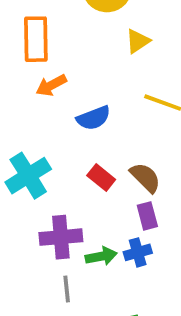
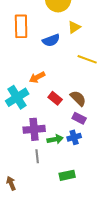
orange arrow: (51, 85) -> (37, 77), moved
blue semicircle: (94, 118) -> (51, 40), moved
purple rectangle: (147, 216) -> (79, 118), turned -48

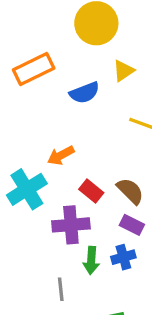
orange rectangle: (21, 26) -> (34, 69), turned 65
purple cross: (34, 129) -> (71, 225), moved
green arrow: (55, 139) -> (91, 260), turned 105

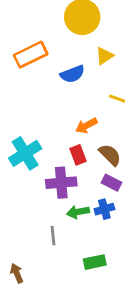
orange arrow: (61, 155) -> (86, 126), moved
red rectangle: (91, 191) -> (78, 155), turned 30
green arrow: (91, 260) -> (78, 212), turned 75

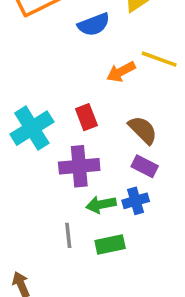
orange arrow: (86, 126) -> (121, 72), moved
red rectangle: (78, 155) -> (86, 117), moved
green rectangle: (95, 262) -> (110, 244), moved

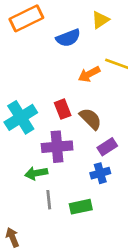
brown semicircle: (143, 130) -> (91, 119), moved
purple rectangle: (145, 166) -> (107, 147), turned -60
green arrow: (101, 204) -> (36, 173), moved

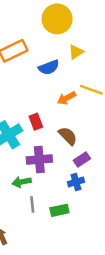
red rectangle: (63, 109) -> (36, 122), moved

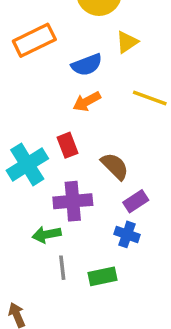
orange arrow: (67, 98) -> (87, 102), moved
blue cross: (76, 182) -> (127, 234), turned 35

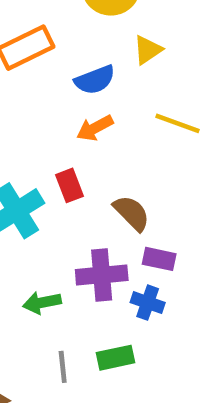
purple cross: (73, 201) -> (102, 275), moved
purple rectangle: (136, 201) -> (159, 259), turned 45
gray line: (62, 268) -> (63, 367), moved

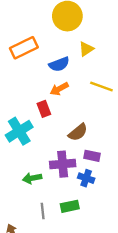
red rectangle: (70, 185) -> (44, 109), moved
brown semicircle: (132, 213) -> (78, 132), turned 96

